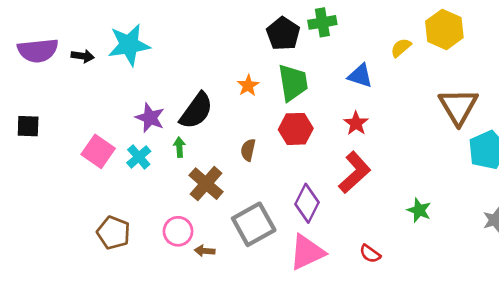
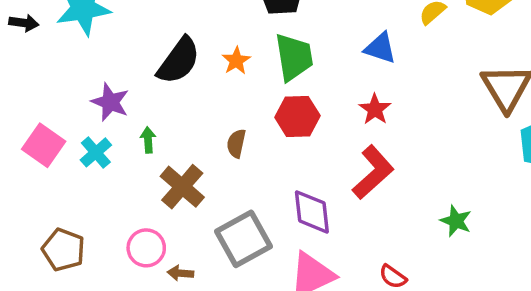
black semicircle: (196, 111) -> (179, 61), moved
purple diamond: (307, 203) -> (312, 212), turned -33

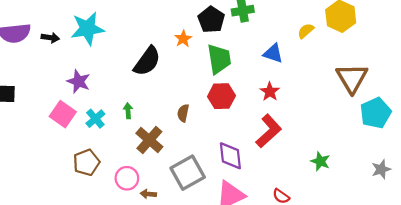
orange star: (236, 61) -> (183, 39), moved
purple star: (110, 102) -> (79, 81), moved
brown pentagon: (63, 250) -> (86, 163), moved, turned 30

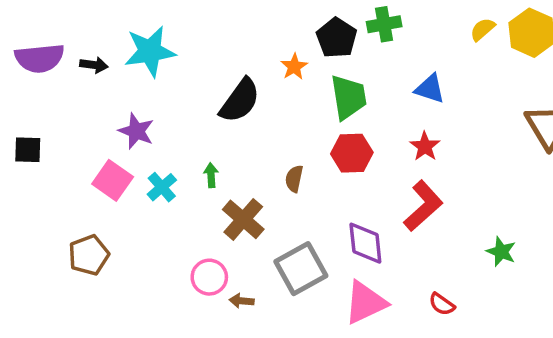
yellow semicircle: (306, 31) -> (483, 29), moved
brown pentagon: (86, 163) -> (89, 255), moved

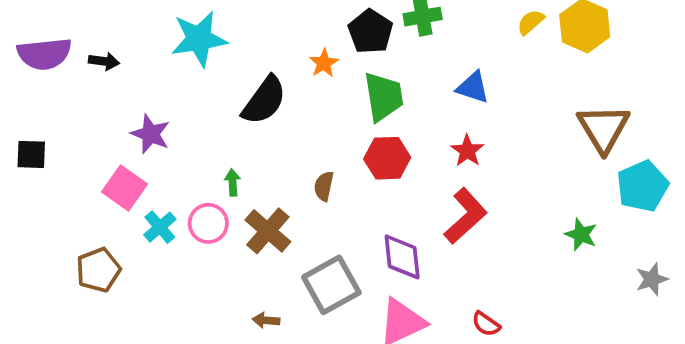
cyan star: (150, 51) -> (199, 39), moved
cyan cross: (162, 187) -> (160, 227), moved
green star: (501, 252) -> (581, 235), moved
pink circle: (209, 277) -> (208, 223), moved

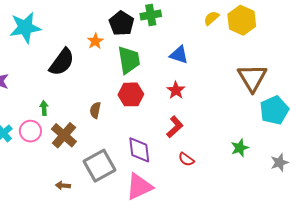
red L-shape: (465, 216) -> (175, 127), size x0.7
green star: (581, 235) -> (240, 148), moved, turned 30
red semicircle: (486, 324) -> (186, 159), moved

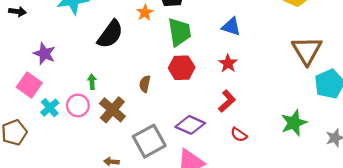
green star: (240, 148) -> (294, 123), size x1.4
purple diamond: (139, 150) -> (190, 125), turned -60

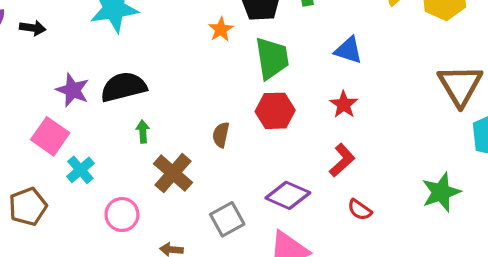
black semicircle: (110, 34) -> (124, 87), moved, turned -140
pink circle: (78, 105) -> (122, 215), moved
gray square: (149, 141) -> (227, 219), size x0.7

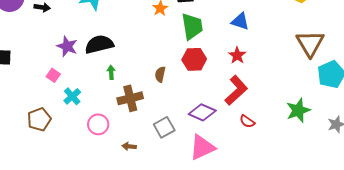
pink square: (50, 136) -> (53, 75), size x0.6
red L-shape: (342, 160) -> (236, 90), size x1.4
brown cross: (173, 173) -> (130, 98), turned 35

